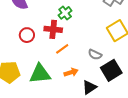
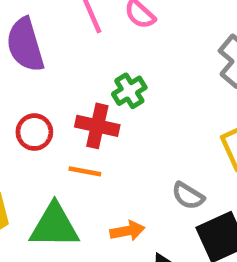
orange line: (62, 49) -> (85, 171), moved, turned 40

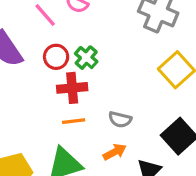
red circle: (34, 132) -> (56, 57), moved
gray semicircle: (188, 196) -> (120, 119), moved

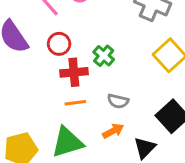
green cross: (86, 58) -> (104, 56), moved

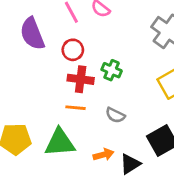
green cross: (104, 56) -> (112, 70), turned -30
orange arrow: (113, 131) -> (103, 155), moved

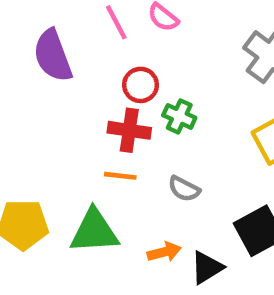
red circle: (73, 50) -> (141, 85), moved

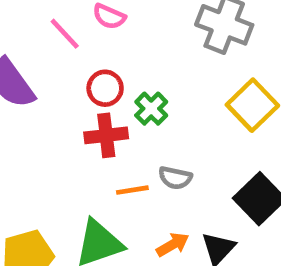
green cross: (179, 116) -> (151, 109), turned 36
orange line: (120, 176) -> (132, 190), moved

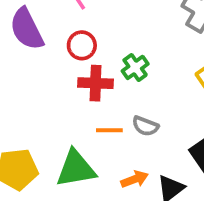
red circle: (105, 88) -> (82, 45), moved

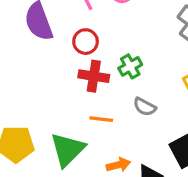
gray semicircle: (145, 126) -> (145, 107), moved
green triangle: (76, 169) -> (68, 149), turned -42

